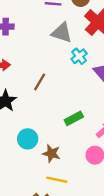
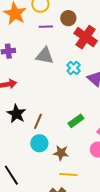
gray triangle: (62, 33) -> (45, 56), moved
brown line: (40, 82) -> (38, 121), moved

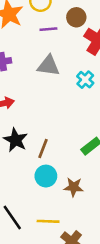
yellow line: (68, 174) -> (48, 221), moved

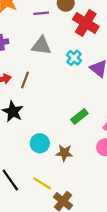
brown line: (43, 148) -> (25, 80), moved
yellow line: (48, 221) -> (42, 183), turned 30

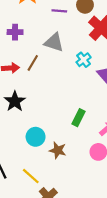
brown line: (25, 80) -> (33, 63), moved
green rectangle: (79, 117) -> (79, 118), turned -35

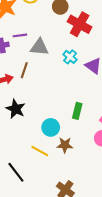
purple line: (59, 11) -> (20, 35), moved
cyan circle: (36, 137) -> (51, 127), moved
yellow line: (31, 176) -> (40, 151), moved

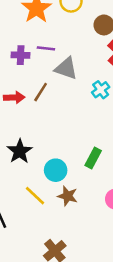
black star: (16, 109) -> (20, 151), moved

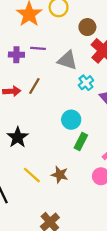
gray triangle: (66, 68) -> (67, 60), moved
cyan circle: (56, 170) -> (71, 120), moved

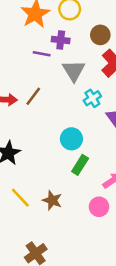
purple cross: (16, 55) -> (61, 40), moved
gray triangle: (67, 60) -> (74, 71), turned 35

